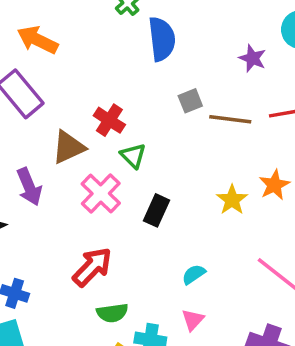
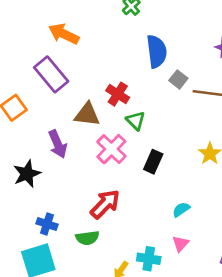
blue semicircle: (162, 39) -> (157, 51), moved
gray square: (190, 101) -> (178, 79), turned -30
brown triangle: (68, 147) -> (87, 114), turned 32
green semicircle: (112, 313) -> (87, 238), moved

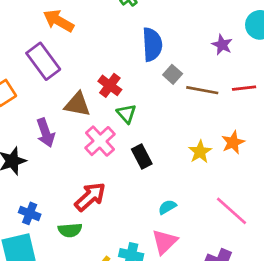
black rectangle: (153, 162) -> (142, 157), turned -55
pink triangle: (180, 244) -> (165, 242), size x1.5

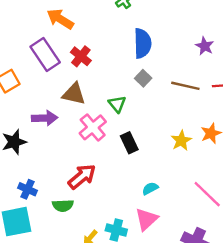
gray square: (173, 74) -> (143, 78), moved
red cross: (110, 85) -> (81, 56), moved
purple arrow: (46, 133) -> (45, 118), turned -75

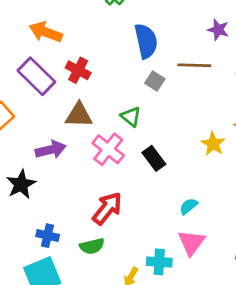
brown line: (185, 86) -> (194, 65), moved

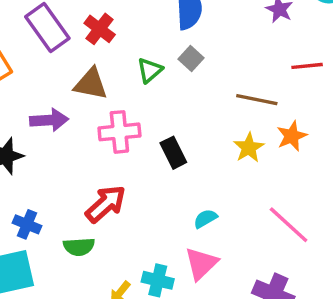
brown line: (194, 65) -> (257, 100), moved
green triangle: (131, 117) -> (150, 70), moved, turned 30
pink cross: (108, 149) -> (119, 132), turned 36

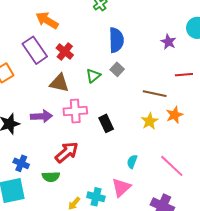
purple arrow: (49, 120) -> (41, 116), moved
cyan semicircle: (205, 219) -> (132, 162), moved, turned -40

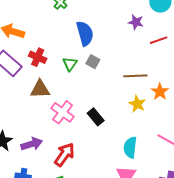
red line: (184, 75) -> (159, 40), moved
green triangle: (93, 76) -> (70, 64), moved
pink cross: (75, 111) -> (63, 112), turned -35
purple arrow: (41, 116) -> (32, 144), moved
cyan semicircle: (132, 162) -> (130, 147), size x1.5

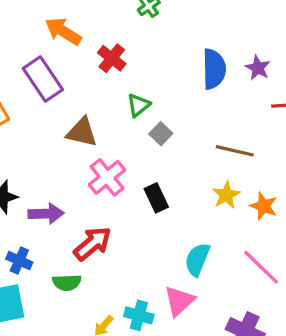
blue semicircle: (85, 33) -> (214, 69), moved
red cross: (38, 57) -> (112, 58), moved
gray square: (93, 62) -> (161, 134), moved
orange star: (160, 92) -> (264, 206), moved, turned -30

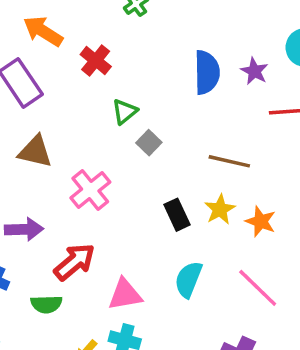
brown triangle: (82, 132) -> (35, 152), moved
black rectangle: (156, 198) -> (177, 215), moved
pink triangle: (179, 301) -> (125, 294), moved, turned 32

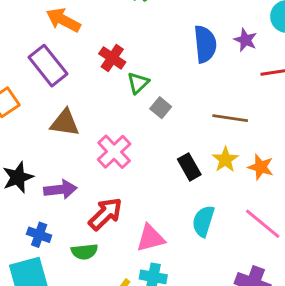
red cross: (96, 60) -> (112, 58), moved

